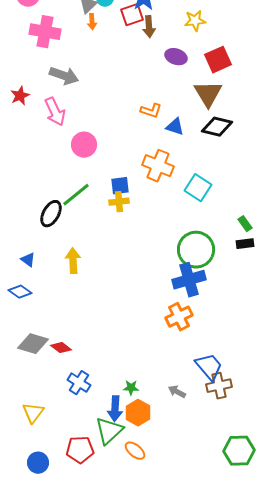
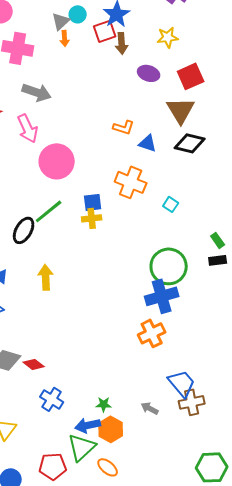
pink circle: (84, 145) -> (57, 161), size x1.4
cyan square: (198, 188) -> (171, 204), size x0.6
blue arrow: (115, 409) -> (88, 425), turned 75

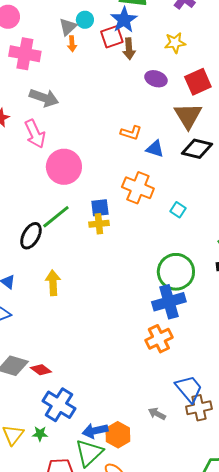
blue cross: (52, 399) -> (59, 405), size x1.4
green star: (104, 404) -> (40, 434), moved

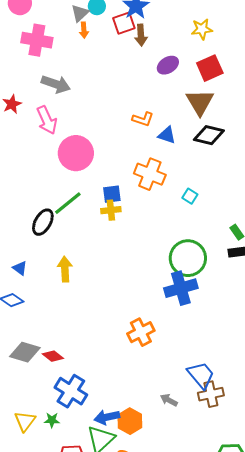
yellow star: (175, 43) -> (202, 29), moved
purple ellipse: (156, 79) -> (168, 65), turned -50
orange cross: (159, 339) -> (141, 332), moved

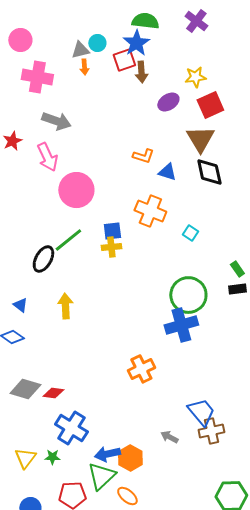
gray triangle: (80, 13) -> (80, 50), turned 30
yellow star: (202, 29) -> (195, 77), moved
black diamond: (209, 135) -> (209, 172), turned 64
red diamond: (53, 356) -> (53, 393), turned -30

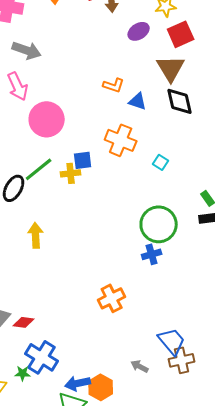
yellow cross: (111, 247) -> (71, 173), moved
blue cross: (181, 325) -> (152, 254), size x0.6
green star: (52, 457) -> (23, 373), moved

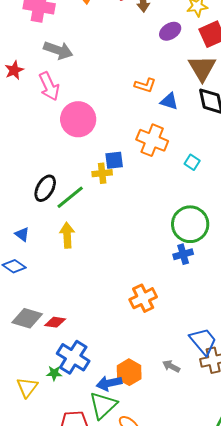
green line: (39, 169) -> (70, 197), moved
orange hexagon: (101, 387) -> (129, 372), moved

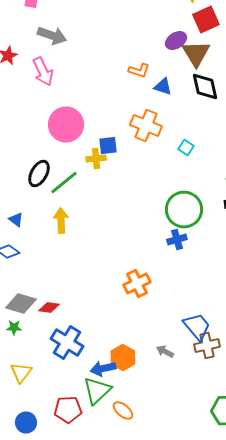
purple ellipse: (170, 31) -> (176, 40), moved
pink circle: (78, 119) -> (66, 124), moved
green star: (54, 373) -> (14, 328), moved

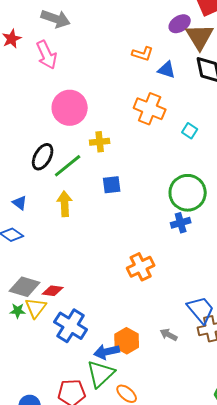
blue square: (108, 146) -> (112, 185), moved
yellow triangle: (21, 372) -> (36, 308), moved

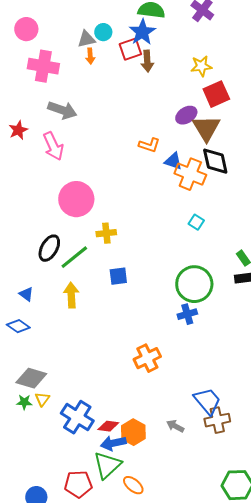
orange cross: (150, 109) -> (190, 174), moved
red diamond: (53, 291) -> (108, 426), moved
yellow triangle: (36, 308) -> (42, 399), size x0.7

